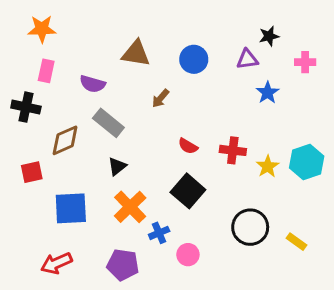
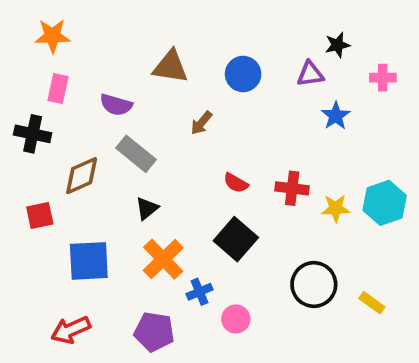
yellow star: (268, 166) -> (336, 208), turned 30

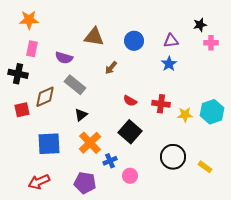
black star: (337, 45) -> (200, 25), moved
blue star: (336, 116) -> (169, 64), moved
red square: (40, 216) -> (22, 110), moved

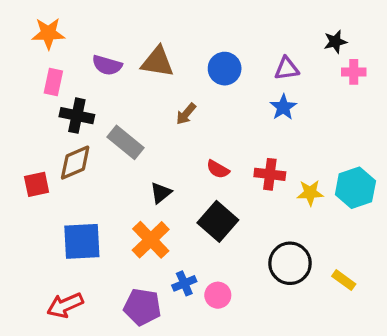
purple semicircle: (64, 58) -> (107, 65), moved
black cross: (18, 74) -> (77, 116), moved
black triangle: (81, 115) -> (161, 193), moved
blue cross: (110, 161) -> (184, 283), moved

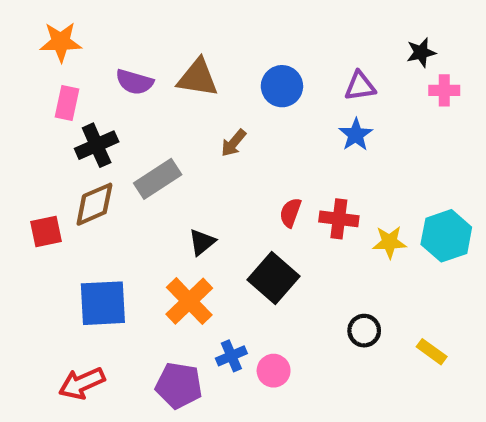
black cross: (77, 116) -> (97, 145), turned -36
gray rectangle: (126, 142) -> (158, 179), turned -72
red semicircle: (218, 169) -> (290, 213), moved, turned 80
black circle: (290, 263) -> (364, 331), size x0.6

